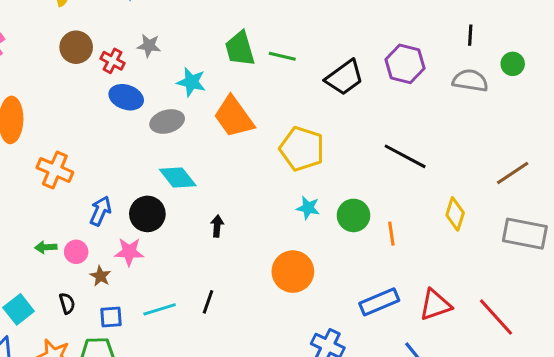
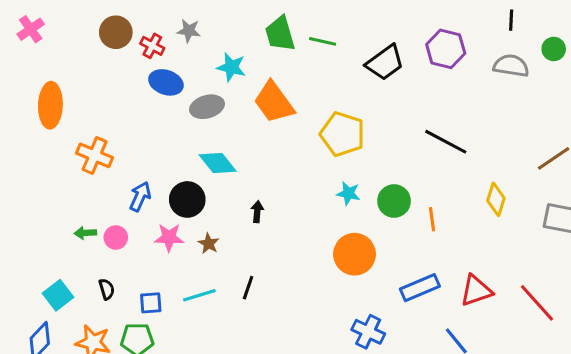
orange circle: (293, 272) -> (354, 254), moved
brown star: (100, 276) -> (209, 244), moved

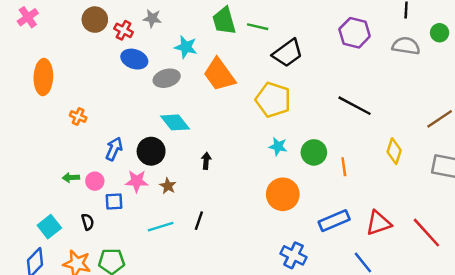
black trapezoid: (385, 63) -> (288, 53), moved
orange cross: (95, 155) -> (78, 117), size x0.6
blue square: (151, 303) -> (114, 201), moved

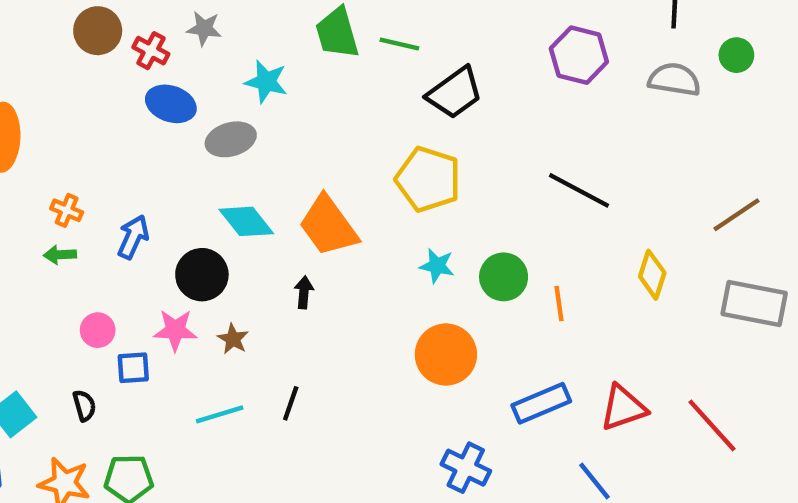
orange trapezoid: (219, 75) -> (328, 226), moved
blue arrow: (114, 149) -> (133, 237), moved
green arrow: (71, 178) -> (60, 255), moved

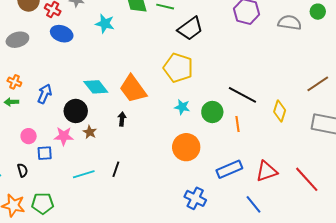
gray ellipse: (231, 139) -> (17, 40), moved
black line: (579, 190) -> (242, 95), moved
brown star: (233, 339) -> (90, 132), moved

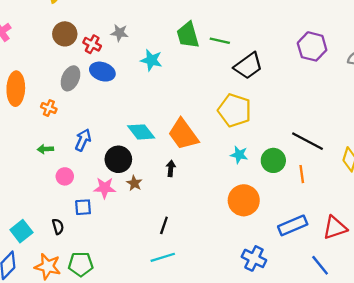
gray ellipse: (17, 40) -> (70, 78), moved, turned -50
orange cross: (14, 82) -> (49, 108), moved
pink circle: (29, 136) -> (65, 176), moved
cyan line: (84, 174) -> (163, 257), moved

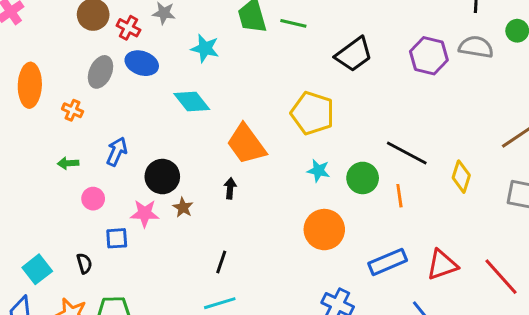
purple hexagon: (312, 46) -> (429, 56), moved
black trapezoid: (248, 66) -> (354, 54), moved
cyan diamond: (141, 132) -> (192, 101), moved

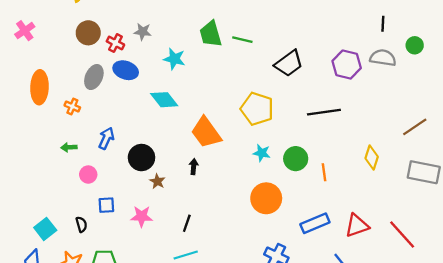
black line: (407, 153) -> (324, 112), moved, turned -36
pink star: (145, 213) -> (141, 216), moved

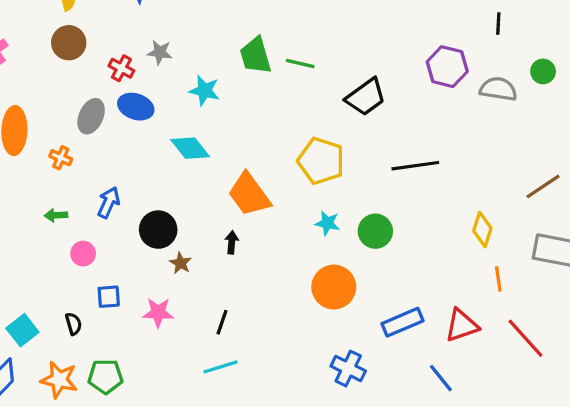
black line: (383, 24) -> (498, 24), moved
brown circle: (88, 33) -> (69, 43), moved
purple hexagon: (347, 65) -> (447, 67), moved
orange line: (324, 172) -> (498, 279), moved

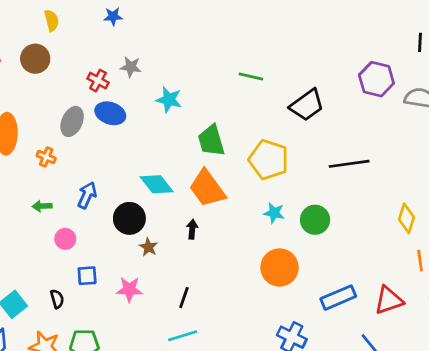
brown circle: (69, 43) -> (35, 59), moved
green trapezoid: (256, 55) -> (211, 141), moved
cyan diamond: (190, 148) -> (157, 184), moved

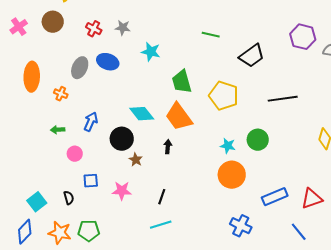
red cross: (98, 81) -> (94, 29), moved
cyan star: (274, 213) -> (228, 146), moved

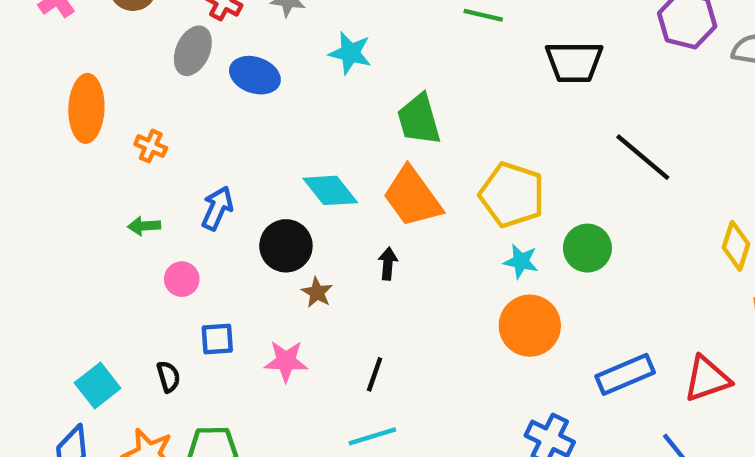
black trapezoid: (252, 56) -> (574, 62), turned 36
gray ellipse: (80, 68) -> (193, 51), moved
yellow pentagon: (224, 96) -> (512, 195), moved
black line: (283, 99) -> (643, 157), turned 48

